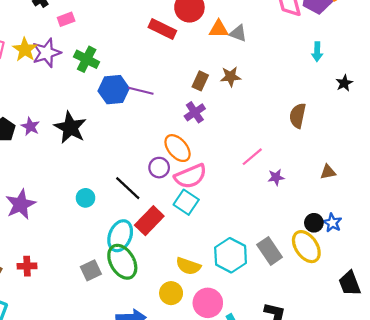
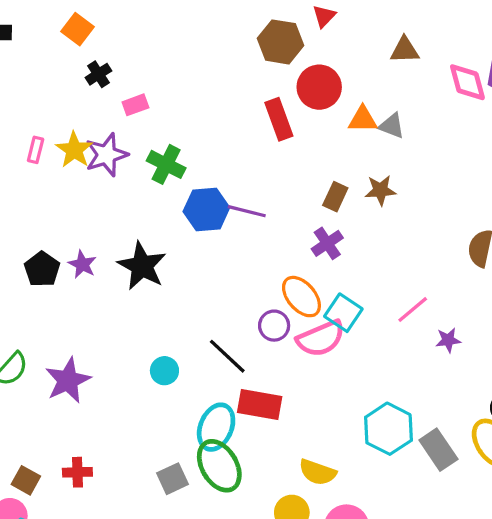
red rectangle: (162, 29) -> (279, 119), turned 44
cyan square: (186, 202) -> (343, 313), moved
red rectangle: (149, 221) -> (260, 405), turned 56
cyan hexagon: (231, 255) -> (388, 429), moved

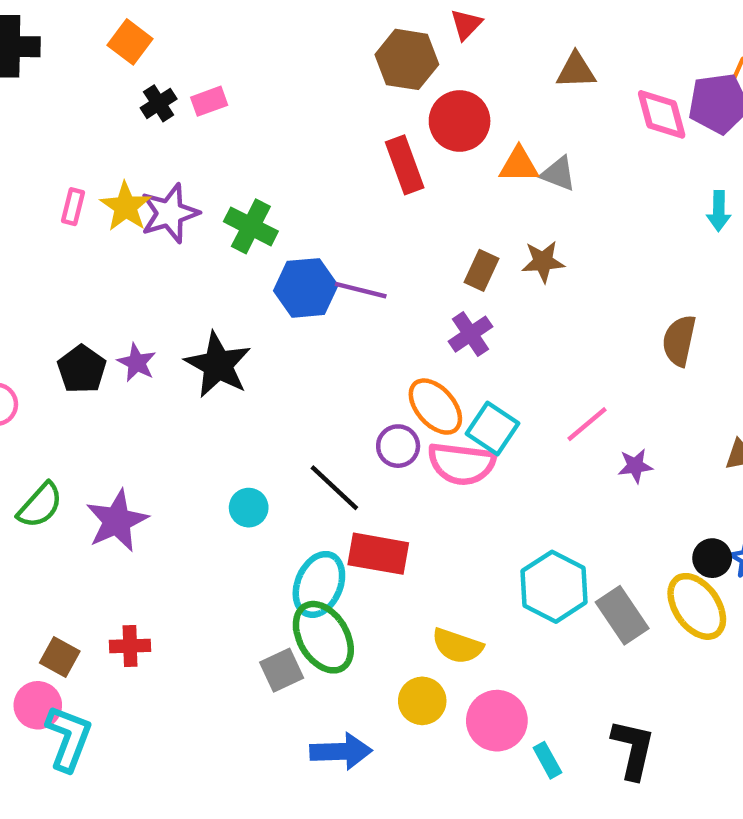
pink rectangle: (135, 105) -> (209, 101), moved
pink semicircle: (321, 338) -> (462, 464), turned 30
gray square: (173, 479) -> (282, 670), moved

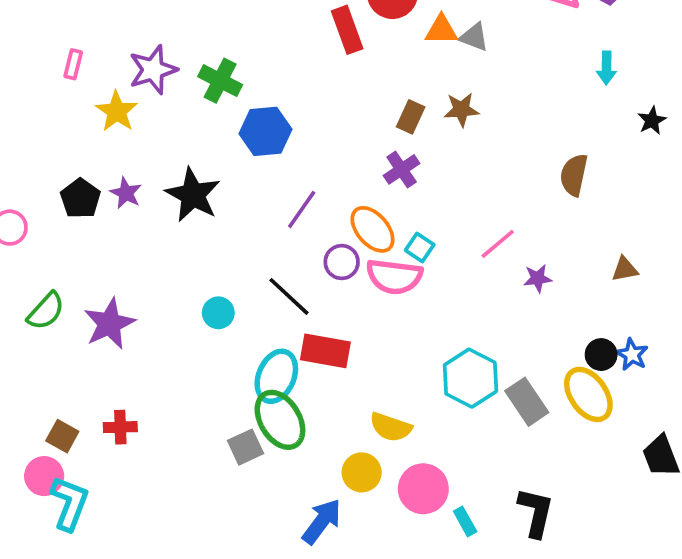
yellow star: (126, 207) -> (117, 111), moved
purple line: (361, 290) -> (302, 209), moved, turned -69
cyan square: (492, 429) -> (420, 247), size x0.7
blue arrow: (341, 751) -> (322, 521), moved, turned -51

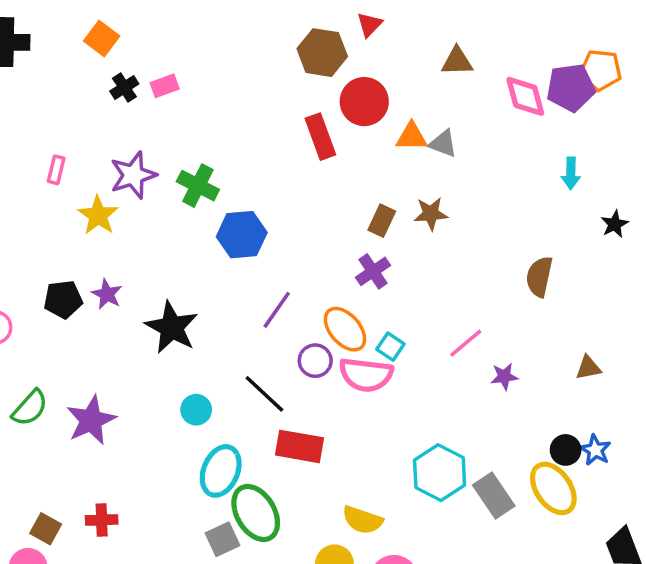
black star: (193, 195) -> (172, 327), moved
black pentagon: (80, 199) -> (63, 299), turned 30
cyan ellipse: (276, 376) -> (221, 471), moved

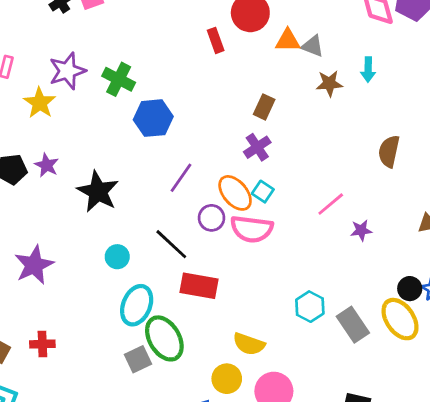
red rectangle: (320, 137) -> (216, 40), size x0.7
cyan arrow: (571, 173) -> (368, 70), moved
brown star: (431, 214) -> (329, 83), moved
cyan square: (390, 347) -> (263, 192), moved
cyan hexagon: (440, 473) -> (310, 307), size x0.7

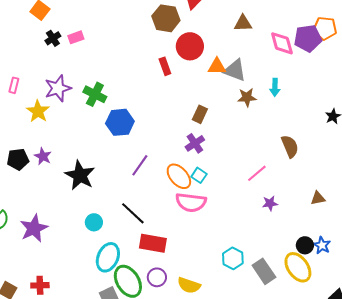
gray triangle: (313, 46) -> (235, 70), size x1.4
brown semicircle: (389, 151) -> (290, 146), turned 145
pink line: (331, 204) -> (257, 173), moved
purple circle: (211, 218) -> (157, 277), moved

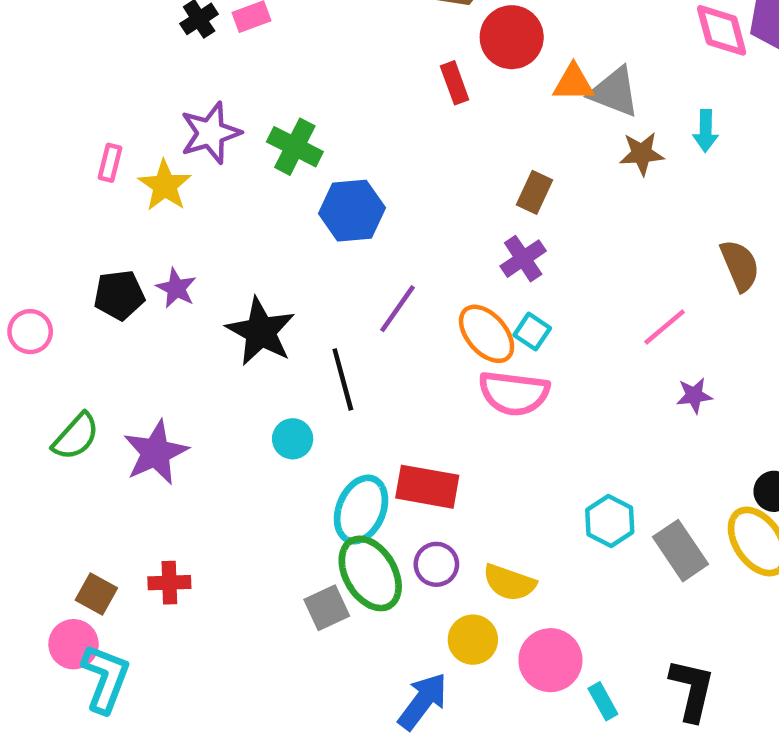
pink rectangle: (14, 85) -> (110, 163), moved
black line: (133, 213) -> (343, 379), moved, turned 32
cyan ellipse: (108, 257) -> (361, 510), moved

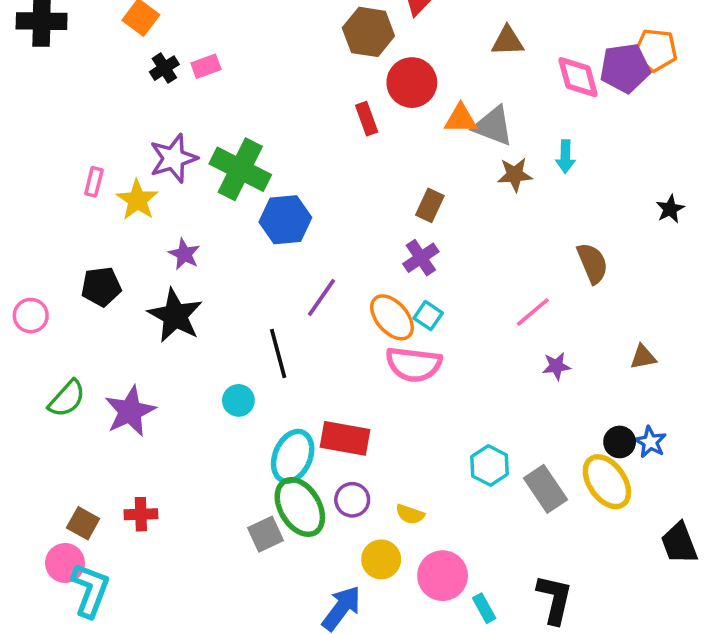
green cross: (295, 147) -> (240, 169), size x1.4
purple star: (176, 288) -> (184, 254), moved
black star: (261, 332) -> (175, 316), moved
yellow semicircle: (509, 583) -> (410, 514), size x0.7

